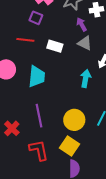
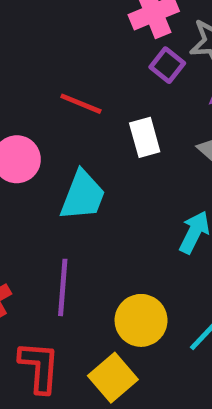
purple square: (36, 18) -> (167, 65), moved
white rectangle: (55, 46) -> (145, 137), turned 42

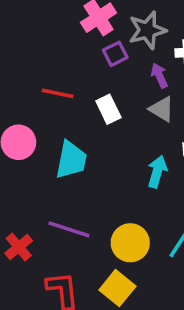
purple square: (167, 65) -> (115, 54), turned 35
purple line: (63, 287) -> (69, 229), turned -66

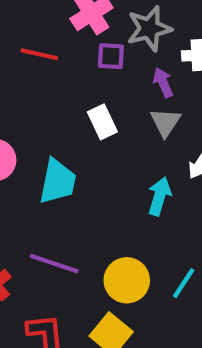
purple square: (115, 54) -> (111, 56), turned 30
red line: (58, 93) -> (39, 54), moved
gray triangle: (162, 109) -> (165, 122), turned 32

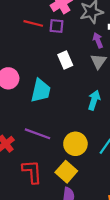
purple square: (111, 56) -> (56, 26), moved

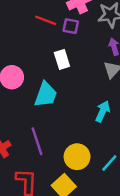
white rectangle: (65, 60) -> (62, 59), moved
purple line: (38, 134) -> (37, 141), turned 45

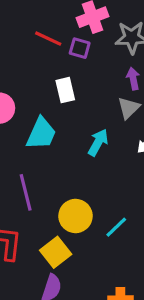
cyan arrow: (103, 111) -> (98, 142), moved

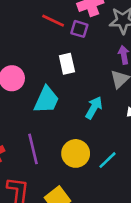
yellow circle: (75, 216) -> (76, 153), moved
cyan line: (116, 227) -> (107, 160), moved

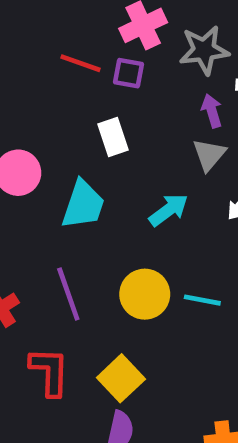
cyan arrow: (94, 108) -> (169, 210), turned 30
cyan line: (107, 160) -> (202, 300), turned 60

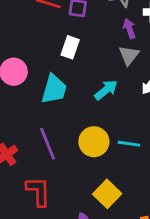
white rectangle: (113, 137) -> (70, 47), turned 40
yellow square: (121, 378) -> (107, 194), moved

